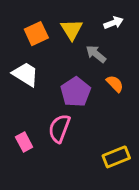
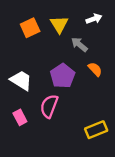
white trapezoid: (25, 74) -> (21, 80), moved

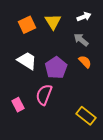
gray arrow: (79, 45) -> (81, 40), moved
white trapezoid: (21, 80) -> (27, 61), moved
yellow rectangle: (96, 130) -> (86, 116), turned 60

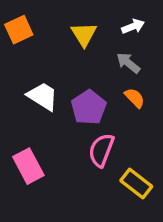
orange square: (27, 25) -> (19, 30), moved
pink semicircle: (44, 95) -> (101, 150), moved
pink rectangle: (18, 105) -> (28, 166), size x1.5

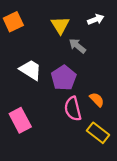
gray arrow: (128, 63) -> (77, 46), moved
orange semicircle: (135, 98) -> (97, 100), moved
pink semicircle: (101, 150) -> (73, 109), turned -35

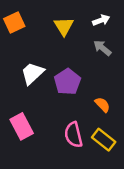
gray arrow: (77, 46) -> (102, 48), moved
white trapezoid: (30, 70) -> (32, 73), turned -75
pink semicircle: (73, 109) -> (73, 135), moved

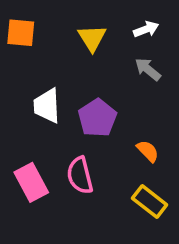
orange square: (14, 23) -> (21, 33), turned 30
white trapezoid: (32, 73) -> (47, 106), turned -50
pink semicircle: (73, 135) -> (80, 175), moved

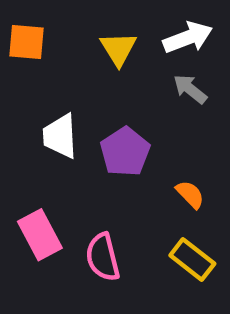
white arrow: (146, 29) -> (188, 38), size x1.5
pink semicircle: (80, 175) -> (103, 257), moved

